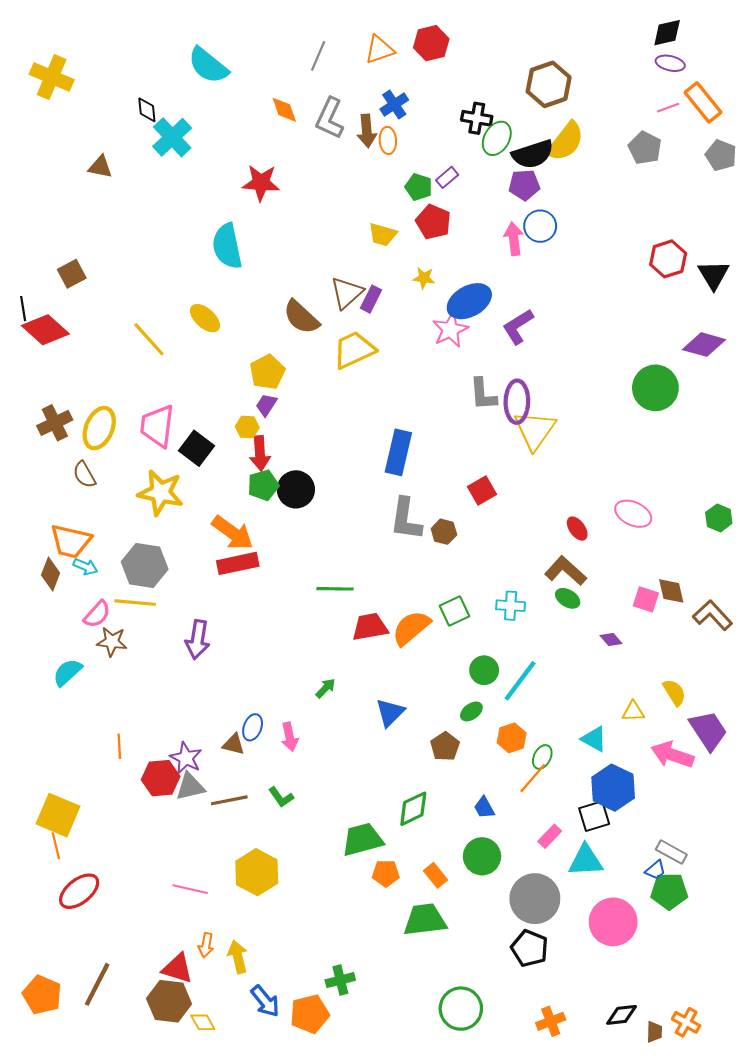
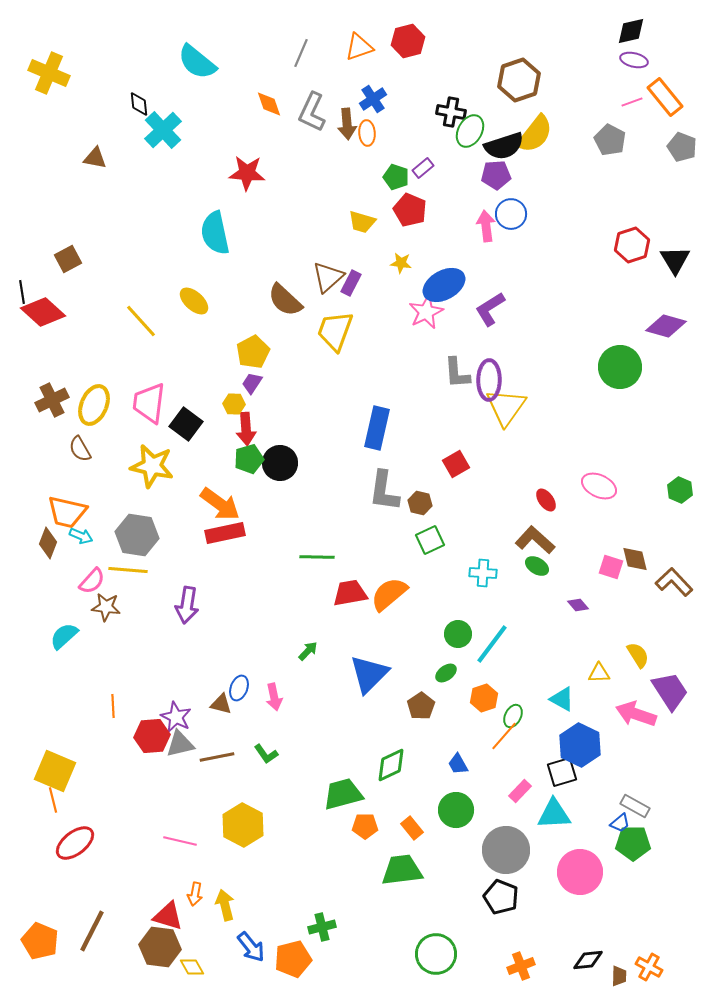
yellow trapezoid: (354, 350) -> (335, 331), turned -45
green square: (455, 611) -> (430, 540), moved
blue triangle: (390, 713) -> (369, 674), size x1.4

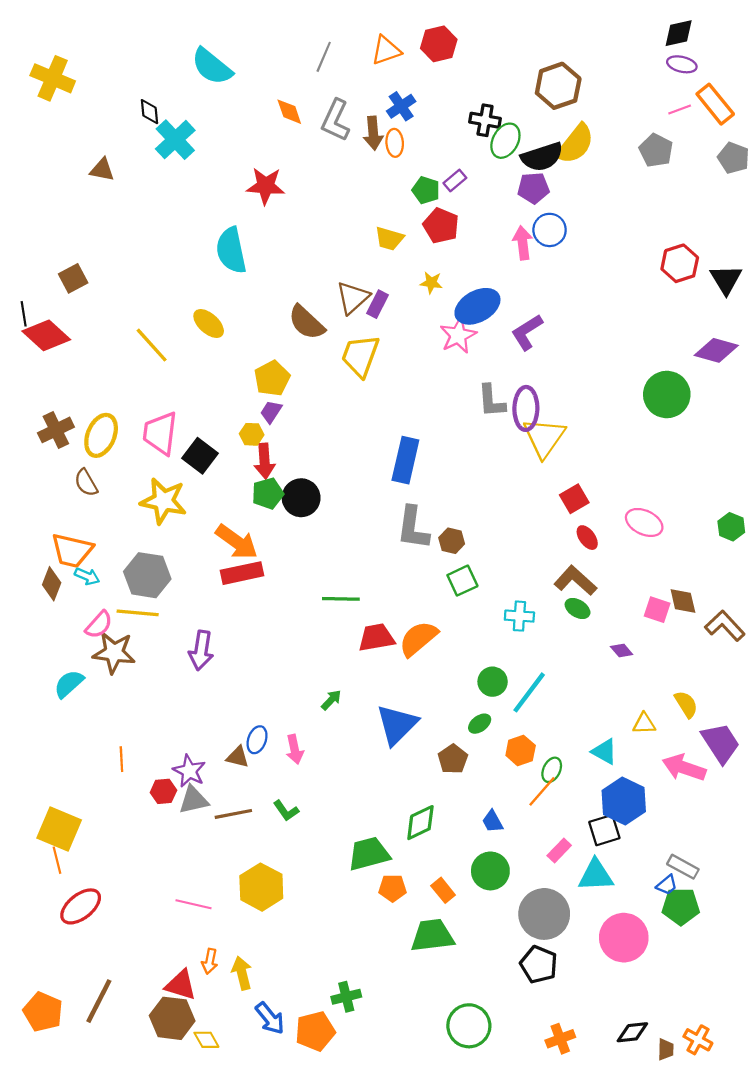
red square: (456, 464) -> (574, 499), moved
brown star: (106, 607) -> (114, 653), size x1.4
red hexagon: (152, 736) -> (163, 791), size x0.7

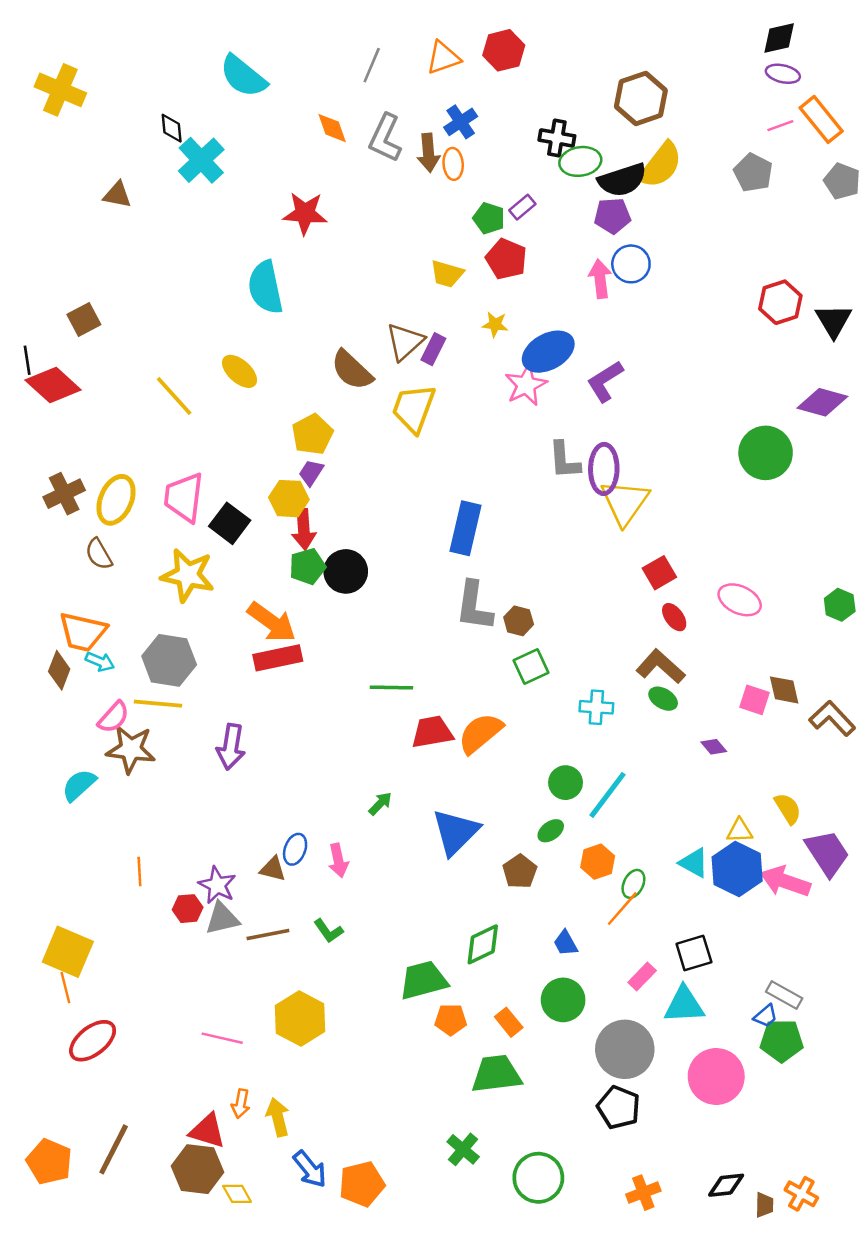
green ellipse: (505, 141) -> (580, 161), turned 52
yellow hexagon: (252, 434) -> (289, 499), size x1.4
blue hexagon: (624, 801) -> (737, 869), moved
green cross: (346, 997) -> (463, 1149), moved, turned -36

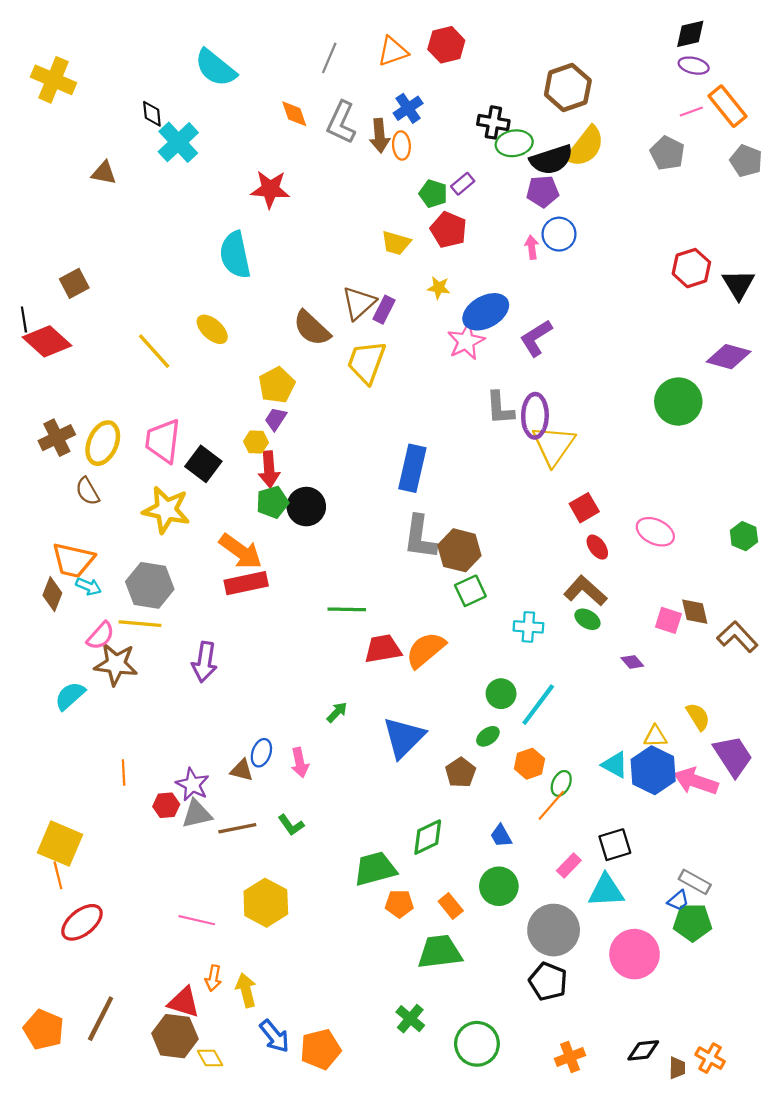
pink arrow: (600, 279) -> (532, 247), size x0.7
yellow hexagon: (289, 499) -> (256, 442), size x0.7
brown hexagon: (519, 621) -> (459, 550), size x1.6

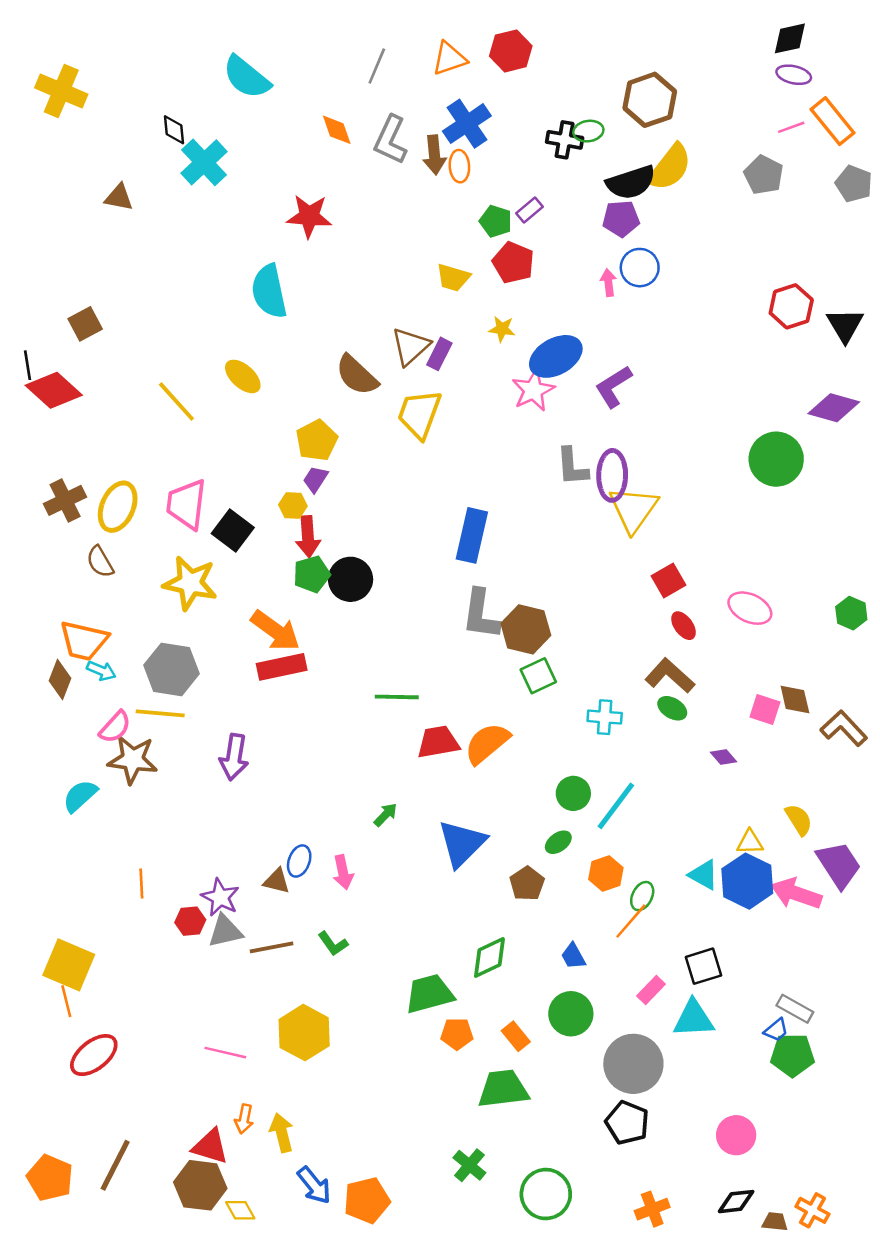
blue cross: (408, 108) -> (467, 124), size x1.4
green ellipse: (514, 143) -> (588, 131), moved, size x0.7
pink circle: (635, 954) -> (736, 1135), moved, size x0.7
brown trapezoid: (677, 1068) -> (775, 1222), turned -85

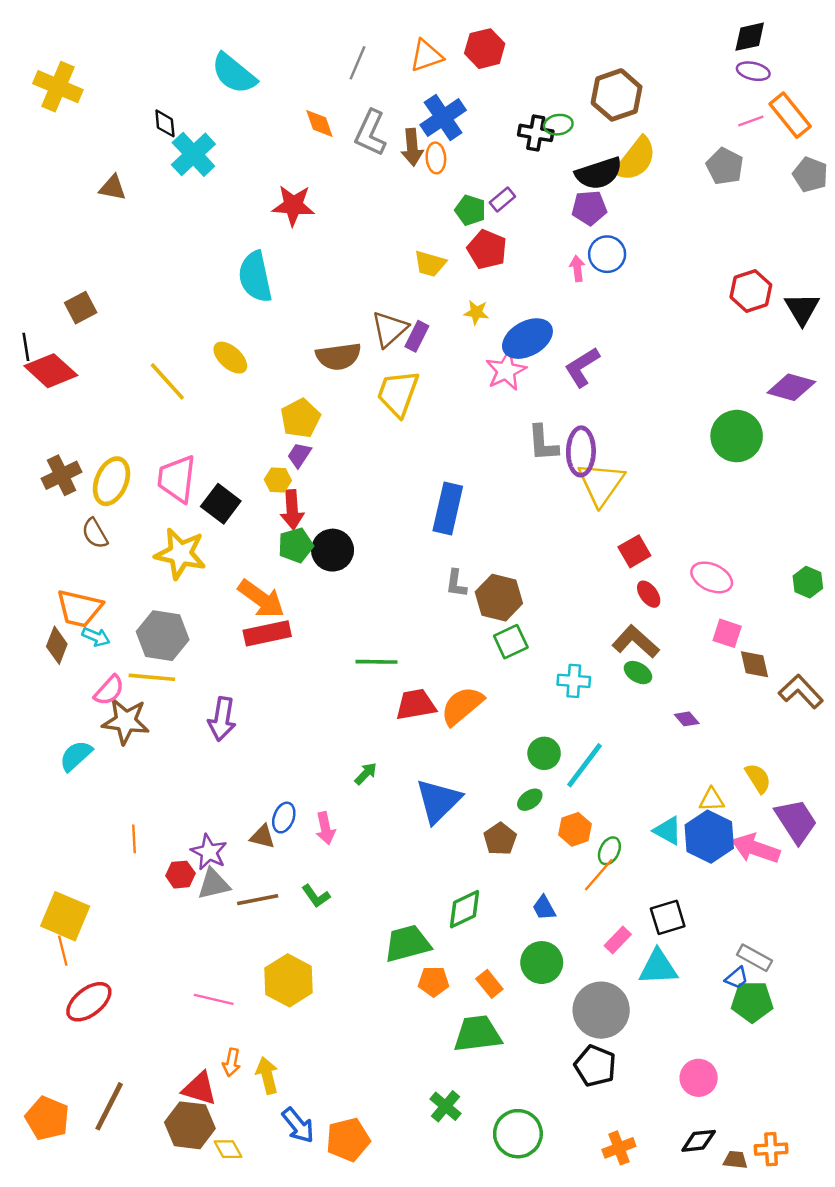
brown semicircle: (357, 375) -> (338, 356), turned -51
gray L-shape: (481, 614) -> (456, 583), size x0.6
pink square: (765, 710) -> (727, 633), moved
orange cross: (812, 1210) -> (771, 1149), turned -32

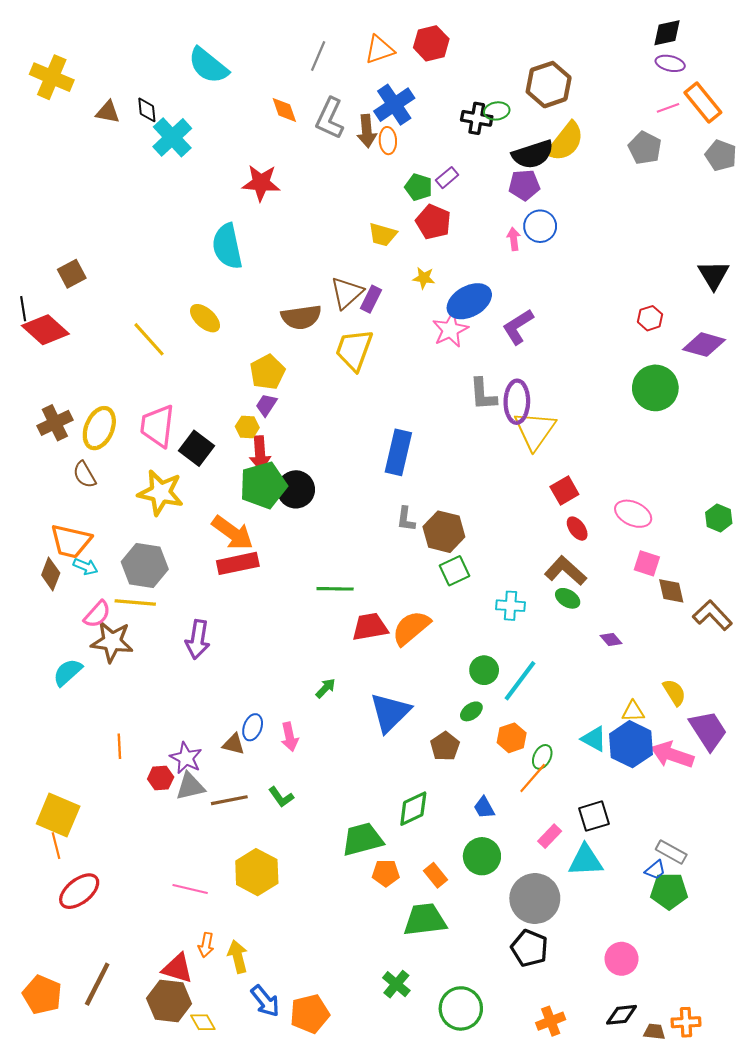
brown triangle: (113, 188) -> (108, 112), moved
red hexagon: (751, 291) -> (650, 318), moved, size x0.7
green pentagon: (296, 545) -> (263, 485), size x1.5

